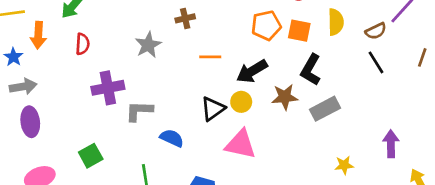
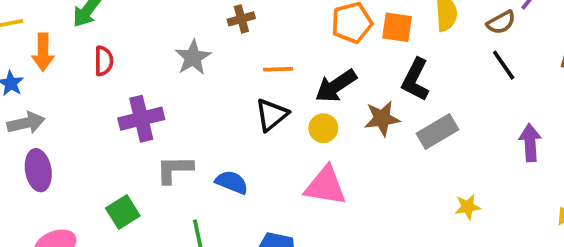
black triangle: (213, 109) -> (272, 115), moved
gray L-shape: (139, 111) -> (174, 169), moved
purple arrow: (391, 144) -> (530, 143), moved

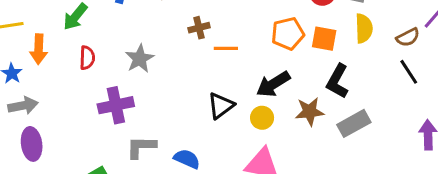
gray star: (193, 57) -> (140, 59), moved
orange line: (278, 69) -> (226, 48), moved

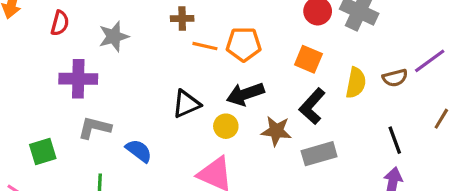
yellow semicircle: (364, 28) -> (356, 83), moved
orange pentagon: (288, 34) -> (244, 44), moved
black line: (409, 72) -> (395, 140), moved

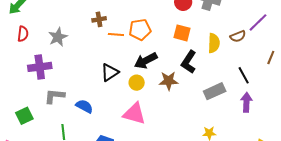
gray rectangle: (319, 154) -> (215, 91), moved

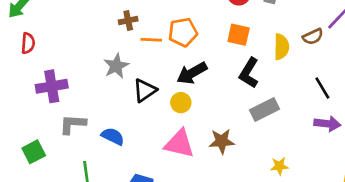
gray star: (58, 37) -> (116, 66), moved
brown star: (169, 81) -> (222, 141), moved
gray rectangle: (215, 91) -> (265, 110), moved
purple arrow: (246, 102) -> (327, 124), turned 96

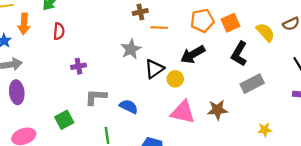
orange pentagon: (183, 32) -> (202, 21), moved
orange square: (239, 35) -> (230, 23), turned -36
yellow semicircle: (281, 47) -> (265, 32), turned -42
purple cross: (52, 86) -> (79, 66), size x0.6
yellow circle: (181, 103) -> (175, 79), moved

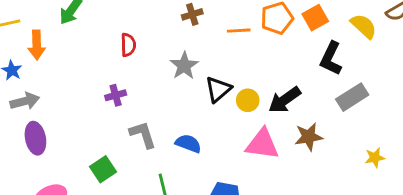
orange line: (159, 28) -> (239, 31), moved
red semicircle: (59, 31) -> (128, 45), moved
black arrow: (193, 54) -> (285, 100), moved
gray L-shape: (96, 97) -> (143, 135), turned 75

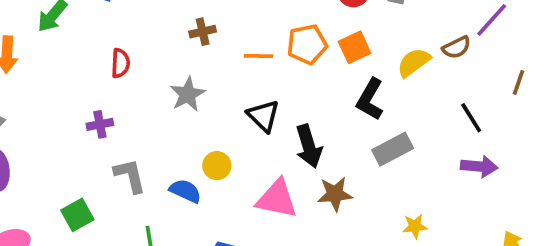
yellow semicircle: (364, 26) -> (414, 62), turned -84
black triangle: (218, 89) -> (263, 116), moved, turned -40
yellow circle: (248, 100) -> (217, 166), moved
black arrow: (285, 100) -> (309, 146), turned -76

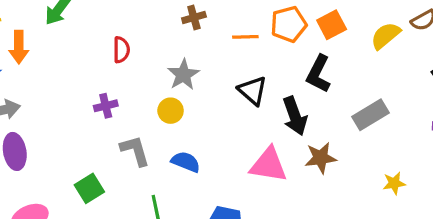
black L-shape: (370, 99) -> (319, 74), moved
yellow circle: (217, 166) -> (171, 111), moved

